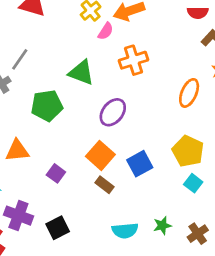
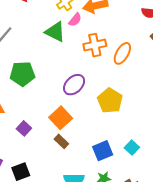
green triangle: (81, 73) -> (55, 32), moved
orange ellipse: (189, 93) -> (122, 53), moved
yellow pentagon: (188, 151) -> (110, 101), moved
blue square: (140, 164) -> (103, 151), moved

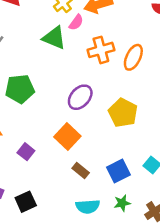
brown rectangle: (61, 141) -> (81, 171), moved

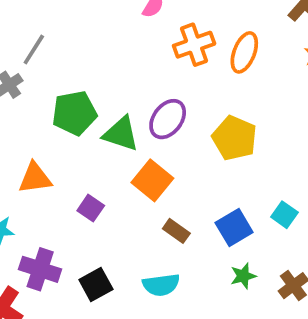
green triangle: (54, 38) -> (121, 134), moved
cyan semicircle: (88, 206) -> (161, 285), moved

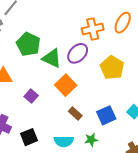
orange cross: (194, 45) -> (93, 29), moved
green pentagon: (74, 113) -> (28, 44), turned 30
green star: (243, 276) -> (91, 140), moved

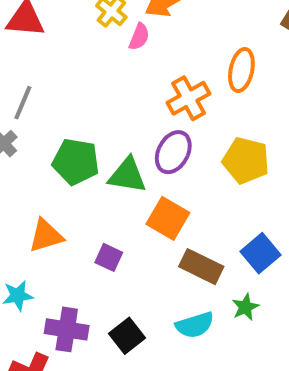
brown rectangle: (75, 114) -> (201, 267), size x1.5

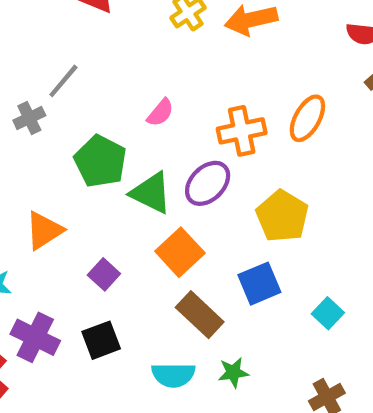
pink semicircle: (139, 37) -> (160, 113), moved
orange triangle: (46, 236) -> (44, 230), turned -33
blue square: (261, 253) -> (259, 284), moved
black square: (127, 336) -> (101, 340), moved

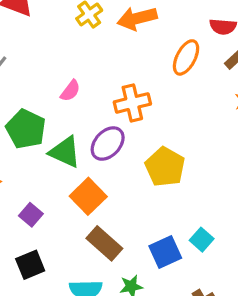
orange ellipse: (307, 118) -> (186, 57), moved
blue square: (259, 284) -> (165, 252), moved

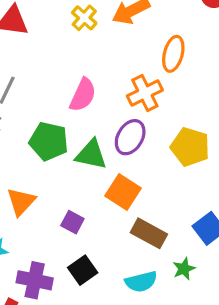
orange ellipse: (186, 57) -> (173, 54), moved
pink semicircle: (70, 91) -> (83, 95), size x1.5

